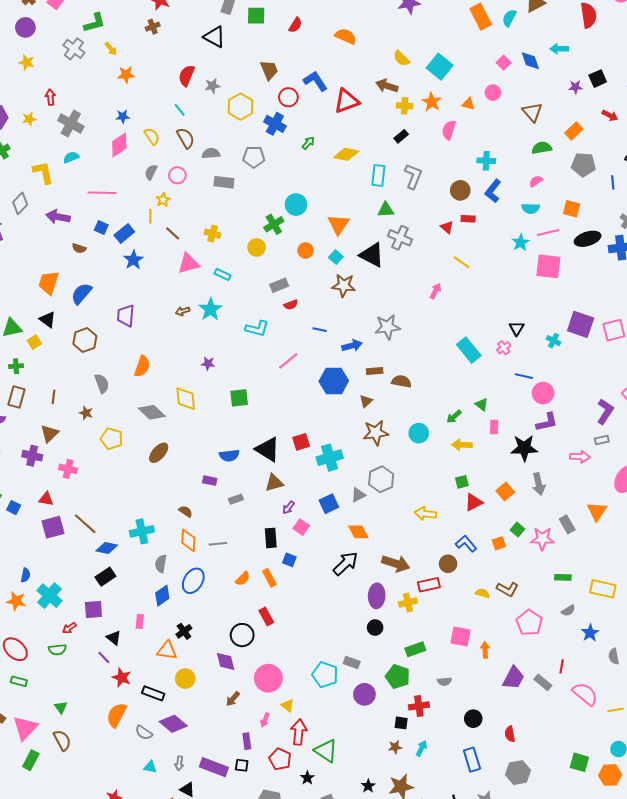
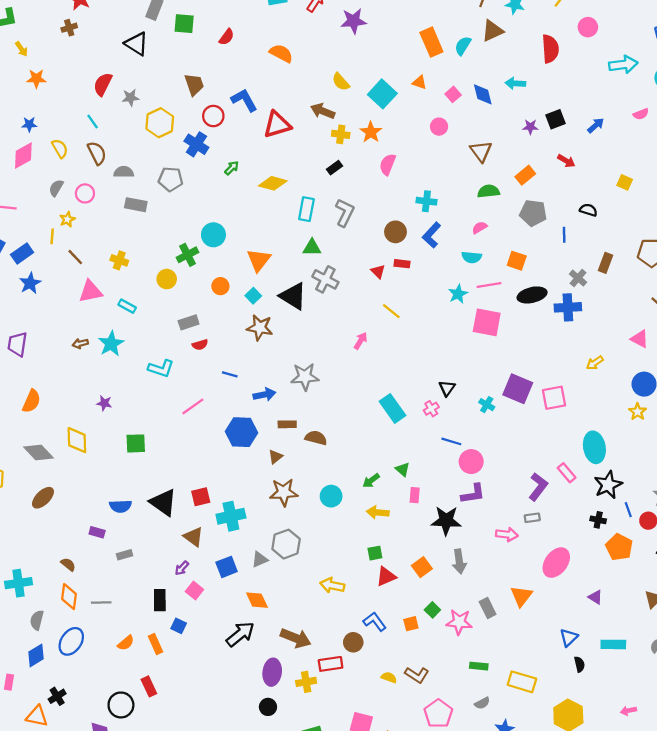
orange triangle: (468, 104) -> (420, 82), moved
brown triangle: (274, 483) -> (193, 537), moved, turned 48

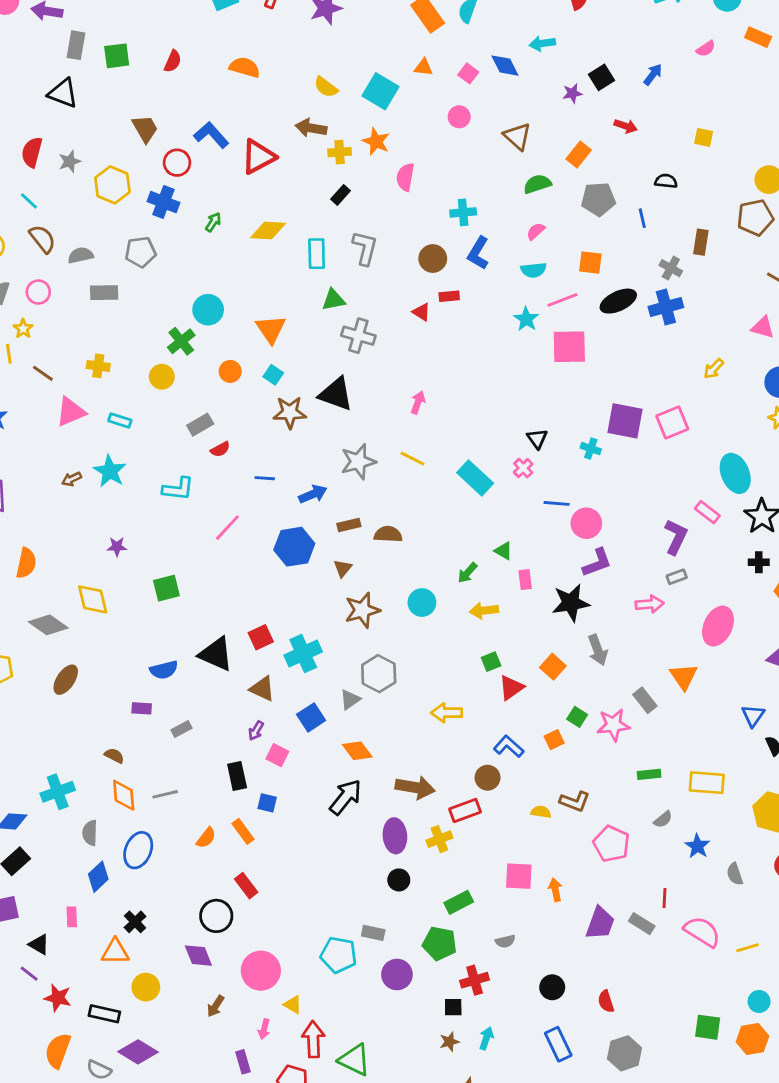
black triangle: (293, 296) -> (336, 394), moved
yellow line: (391, 311) -> (412, 459), moved

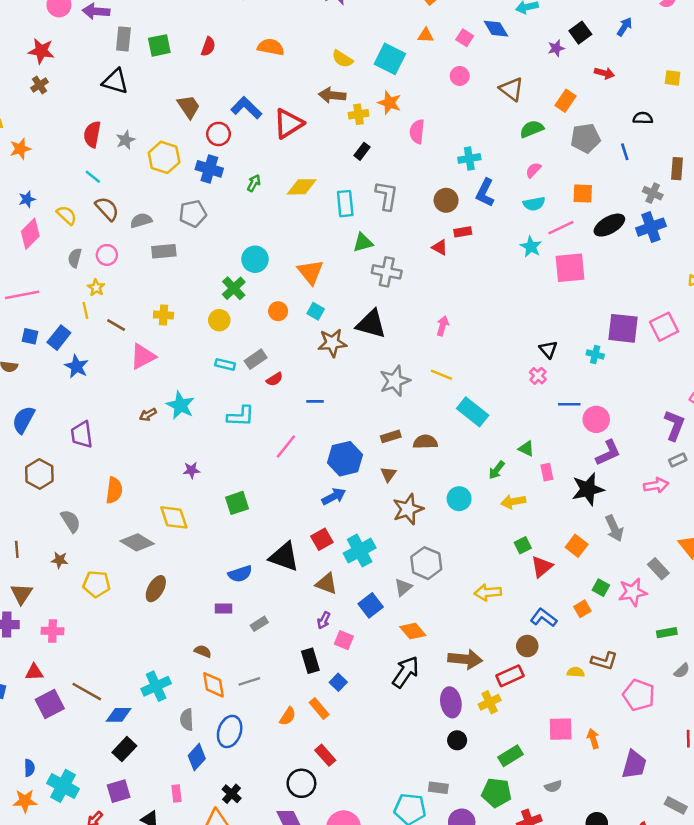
cyan rectangle: (120, 421) -> (225, 364), moved
cyan rectangle: (475, 478) -> (473, 412), moved
blue arrow: (313, 494) -> (334, 496), moved
blue square: (267, 803) -> (338, 682), turned 35
gray rectangle: (642, 924) -> (676, 805), moved

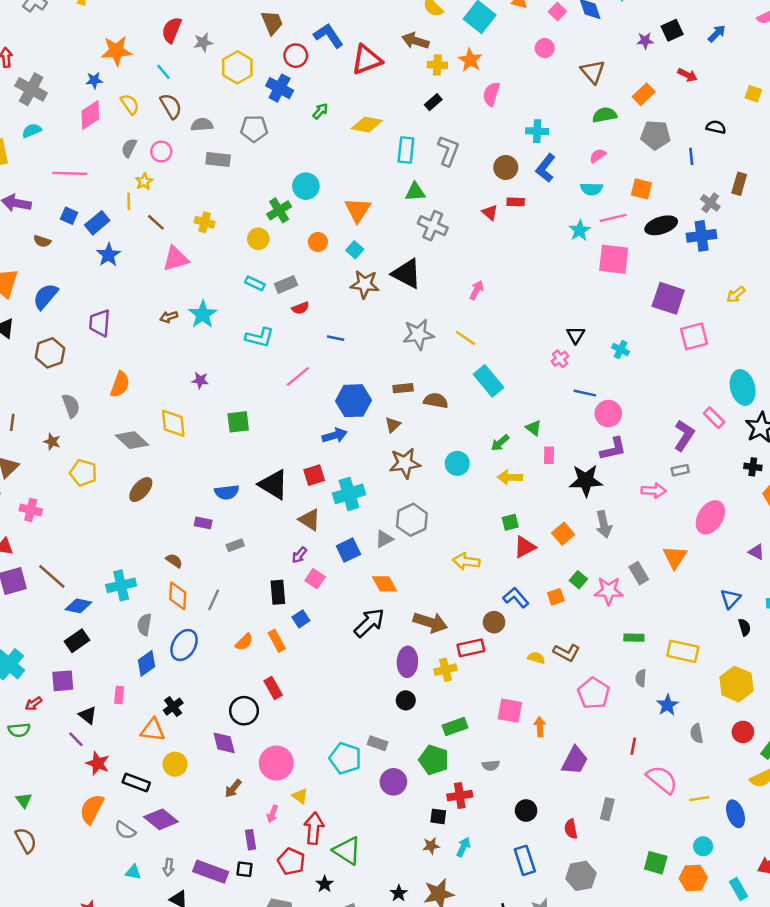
orange star: (20, 149) -> (116, 51), moved, size x1.4
purple square: (623, 328) -> (668, 298), moved
gray semicircle: (682, 671) -> (641, 678), turned 126
gray line: (249, 681) -> (214, 600), turned -60
gray rectangle: (676, 805) -> (607, 809), turned 65

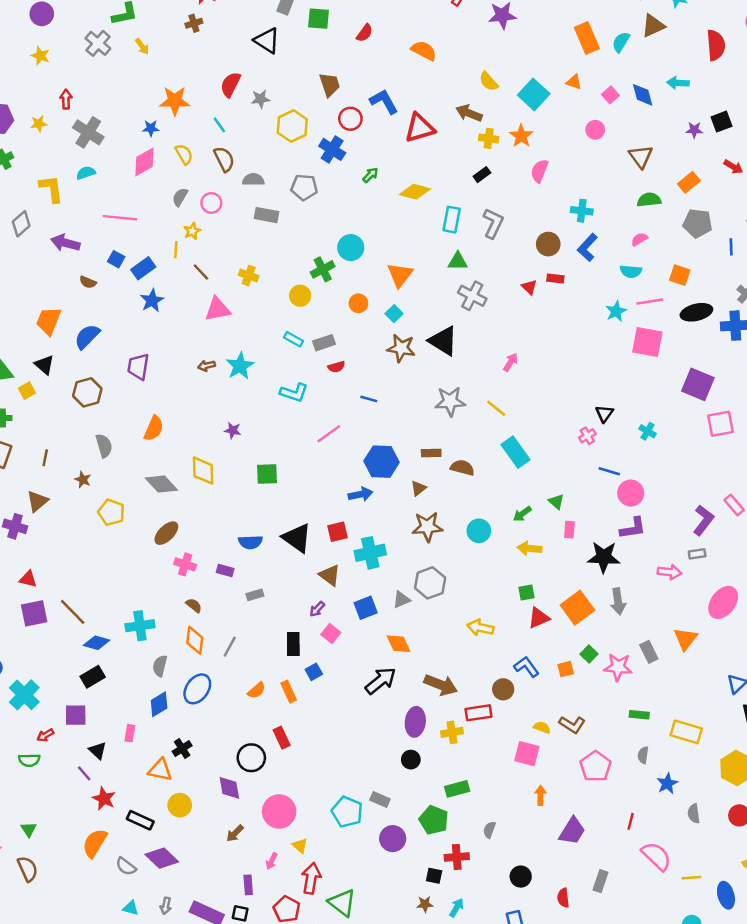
pink cross: (31, 510) -> (185, 564), moved
orange square: (563, 534) -> (577, 608), size x1.5
pink square: (510, 711) -> (527, 754), moved
gray semicircle: (491, 765) -> (489, 830), turned 112

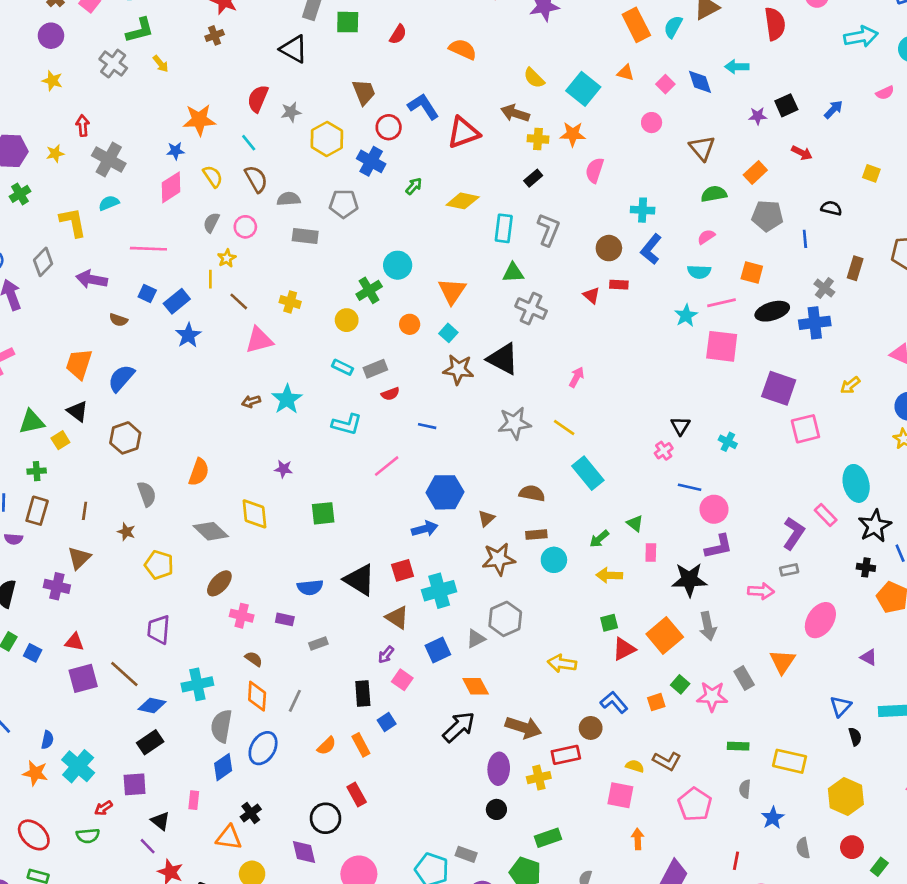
orange star: (521, 136) -> (573, 134), turned -30
purple trapezoid: (138, 367) -> (159, 630), moved
brown rectangle: (431, 453) -> (536, 535), moved
gray semicircle: (160, 666) -> (221, 726), size x1.4

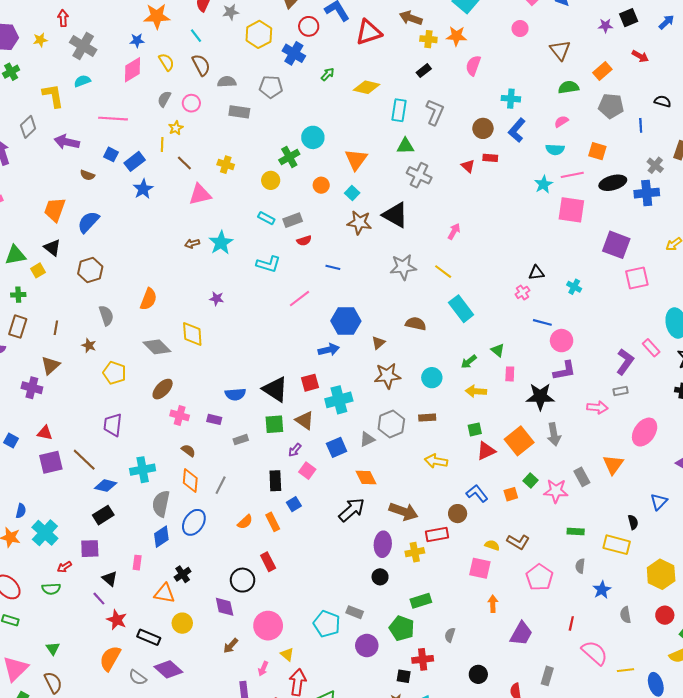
black triangle: (680, 426) -> (536, 273), turned 49
green square: (323, 513) -> (274, 424), moved
brown rectangle: (536, 535) -> (427, 418), moved
black semicircle: (855, 737) -> (633, 522), moved

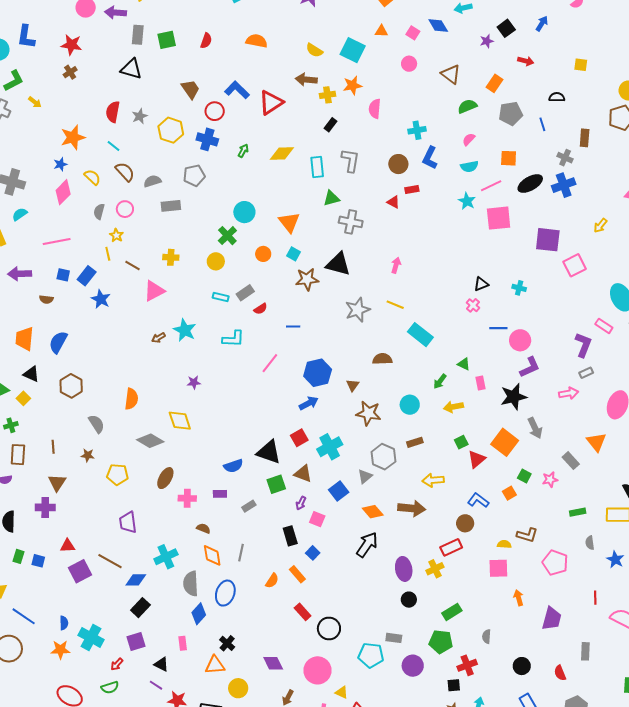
brown star: (387, 376) -> (369, 413), turned 30
pink star: (556, 491) -> (550, 480), size x0.7
brown arrow: (404, 512) -> (412, 508), moved
black circle: (243, 580) -> (329, 628), moved

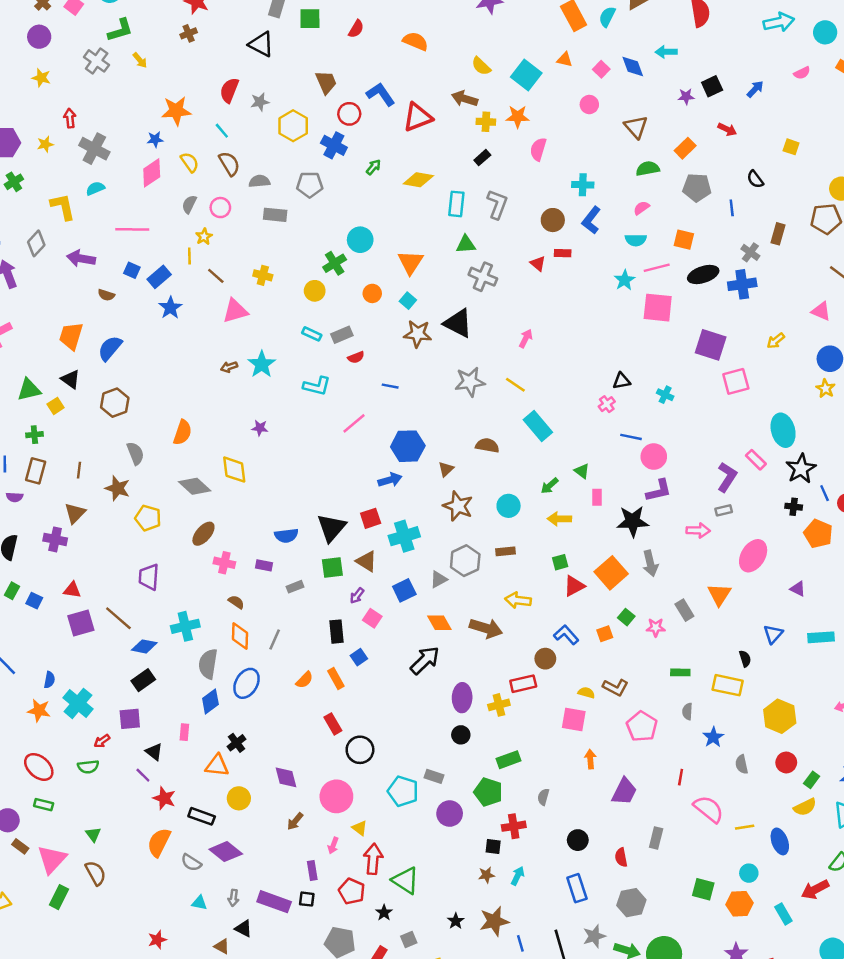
black semicircle: (557, 97) -> (755, 179), turned -140
black triangle: (269, 452) -> (331, 528), turned 40
brown star: (88, 455) -> (117, 488), size x1.5

